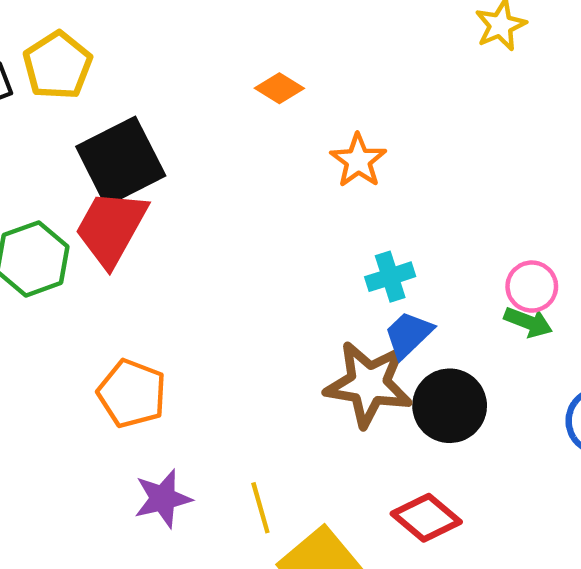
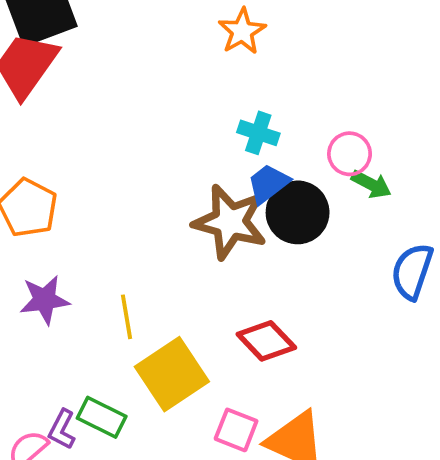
cyan cross: (390, 277) -> (258, 133), turned 30
pink circle: (532, 287) -> (350, 154), moved
black circle: (450, 406) -> (298, 212), moved

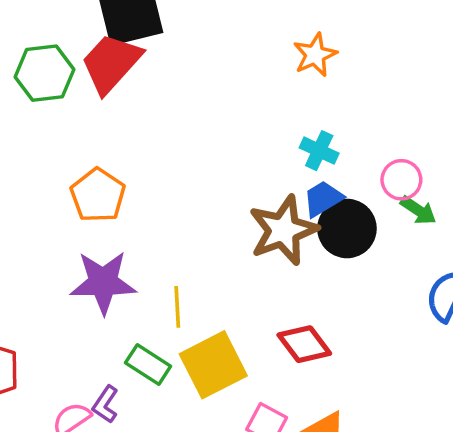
brown star: (230, 222) -> (283, 230), turned 30
purple star: (45, 300) -> (103, 282), size x1.4
green rectangle: (102, 417) -> (148, 364), moved

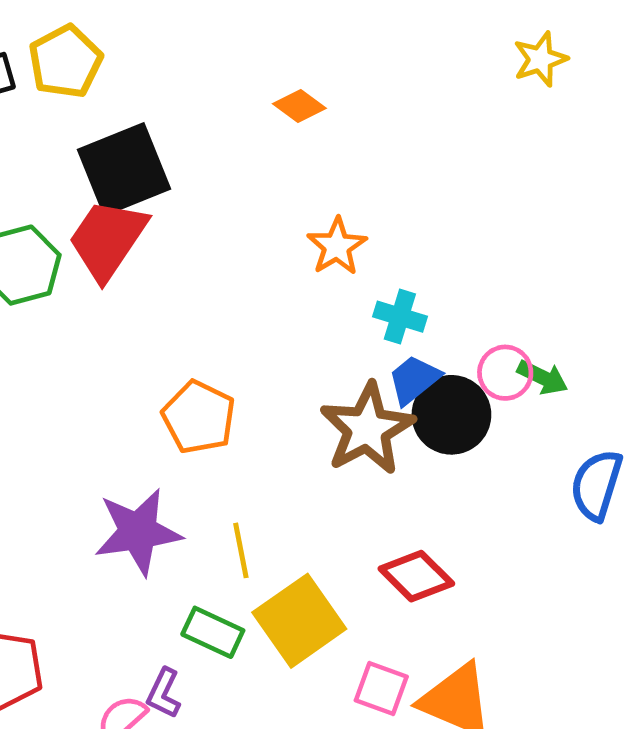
orange star: (315, 55) -> (337, 246), moved
pink circle: (401, 180) -> (505, 373), moved
orange pentagon: (98, 195) -> (199, 417), moved

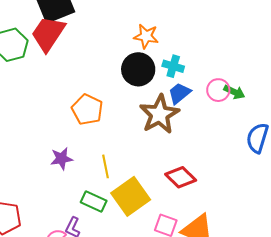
orange star: (337, 246) -> (146, 36), turned -30
black circle: (451, 415) -> (138, 69), moved
purple star: (138, 532) -> (62, 159), size x0.6

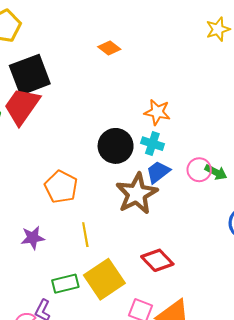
orange star: (146, 36) -> (157, 112), moved
yellow line: (106, 166) -> (85, 235), moved
green rectangle: (94, 201) -> (65, 284), turned -40

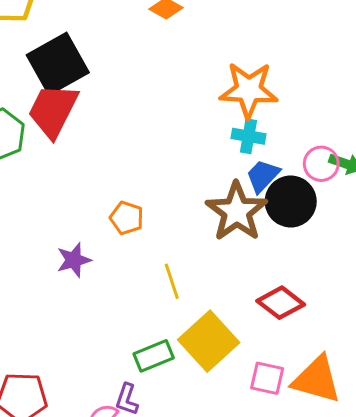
orange star: (157, 112) -> (249, 90), size x1.5
black circle: (116, 146) -> (291, 201), moved
orange pentagon: (61, 187) -> (127, 218), size x0.7
purple star: (33, 238) -> (74, 260), moved

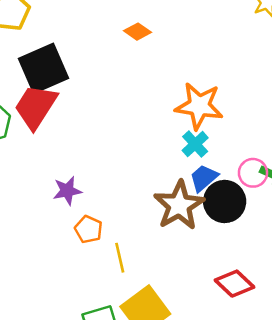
cyan cross: (248, 136) -> (195, 144), turned 32
orange pentagon: (127, 218) -> (89, 229), moved
purple star: (74, 260) -> (67, 191), moved
red diamond: (281, 303) -> (235, 284), moved

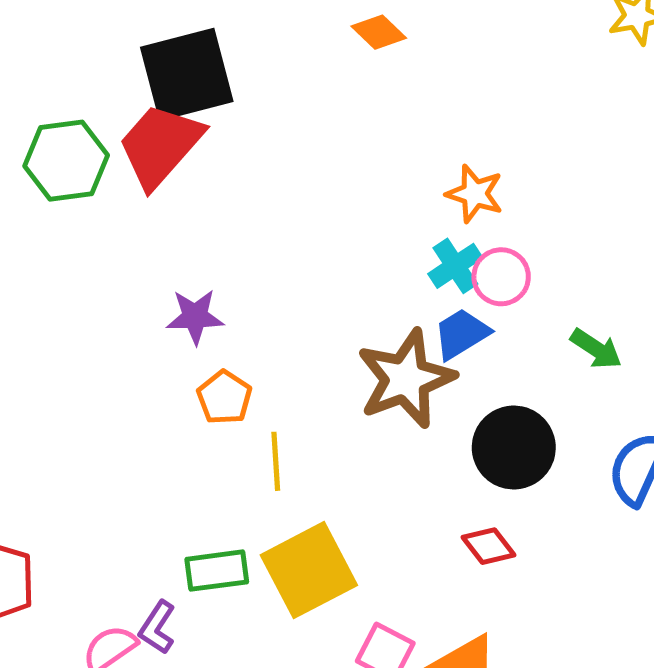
orange star: (199, 106) -> (475, 194), size x0.6
pink circle: (253, 173) -> (501, 277), moved
black circle: (225, 201) -> (514, 447), moved
red diamond: (235, 284) -> (489, 546), size x0.7

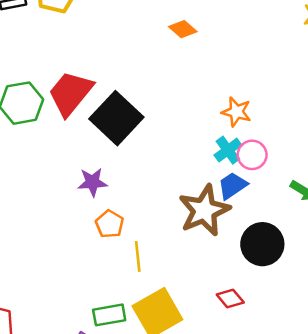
black square: (187, 74) -> (116, 118), moved, turned -30
red diamond: (489, 546) -> (230, 298), moved

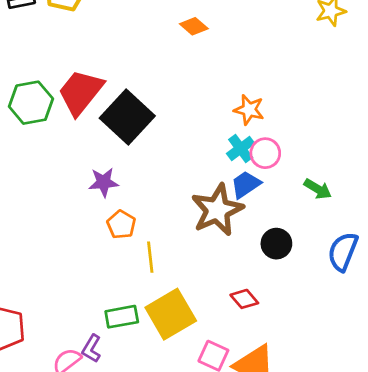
black circle: (262, 244) -> (276, 244), size x0.7

